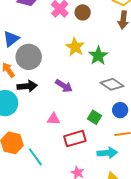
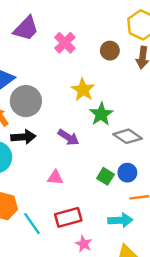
brown circle: (83, 12) -> (110, 51), moved
green star: (98, 56) -> (101, 114), moved
blue circle: (120, 110) -> (127, 173), moved
red rectangle: (75, 139) -> (68, 217), moved

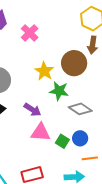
brown circle: (110, 51) -> (74, 63), moved, size x1.6
green star: (101, 114) -> (59, 91), turned -30
pink triangle: (55, 178) -> (41, 132), moved, size x1.5

